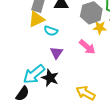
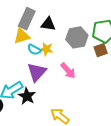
yellow star: (100, 28) -> (46, 49), moved
purple triangle: (56, 53) -> (37, 72), size x1.5

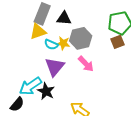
gray hexagon: (77, 37) -> (81, 38), moved

